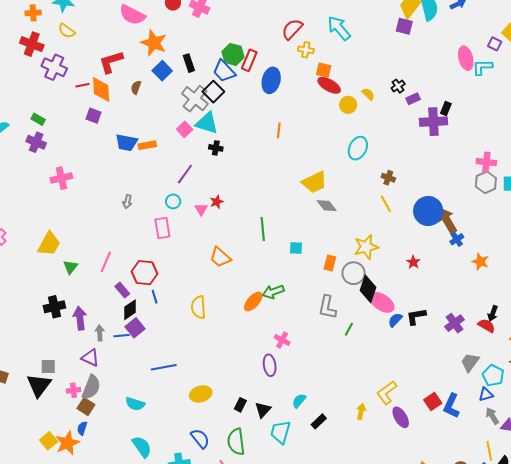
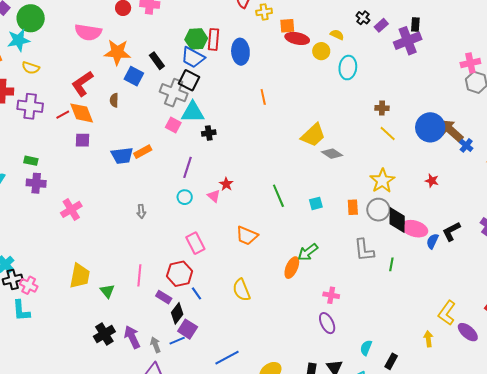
cyan ellipse: (358, 148) -> (348, 68), moved
pink rectangle: (162, 228) -> (195, 243), moved

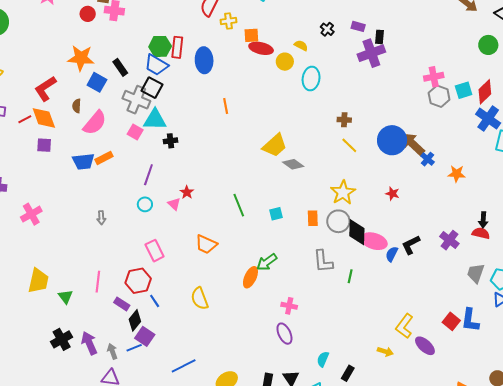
purple rectangle: (381, 25) -> (358, 26), moved, turned 56
pink semicircle: (88, 32) -> (95, 123), moved, turned -60
yellow arrow: (428, 339) -> (385, 352), turned 112

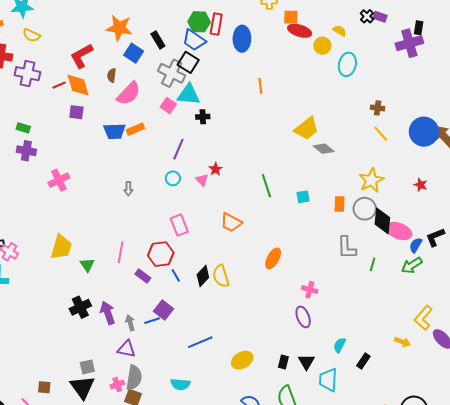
purple rectangle: (358, 26) -> (380, 17), moved
green arrow: (267, 262) -> (412, 265), moved
black diamond: (135, 320) -> (203, 276), moved

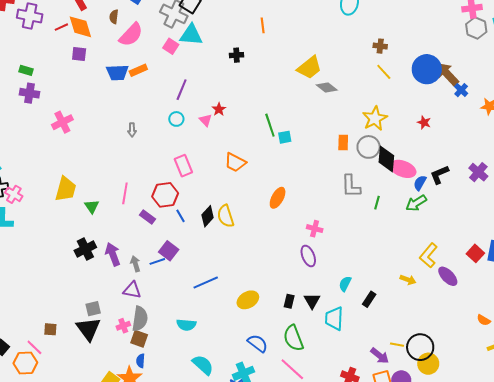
black cross: (203, 117) -> (236, 55), moved
cyan square: (303, 197) -> (285, 137), moved

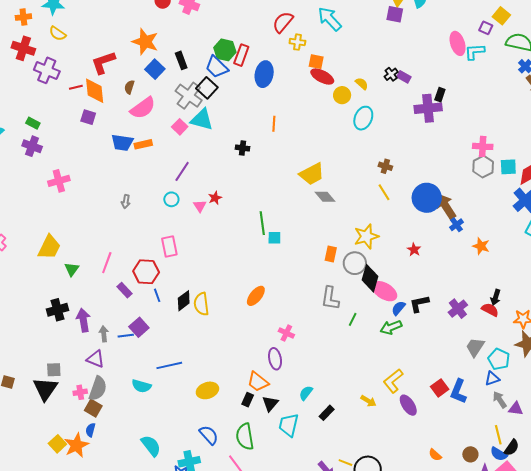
orange trapezoid: (235, 162) -> (258, 382), moved
cyan semicircle: (186, 325) -> (141, 386), moved

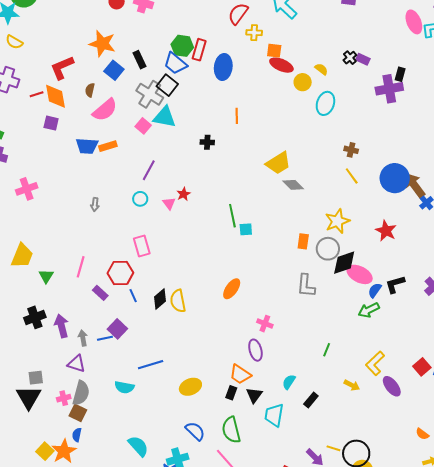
red star: (414, 250) -> (386, 231), size x1.5
black diamond: (370, 278) -> (344, 263), turned 60
green line: (353, 319) -> (327, 350), moved

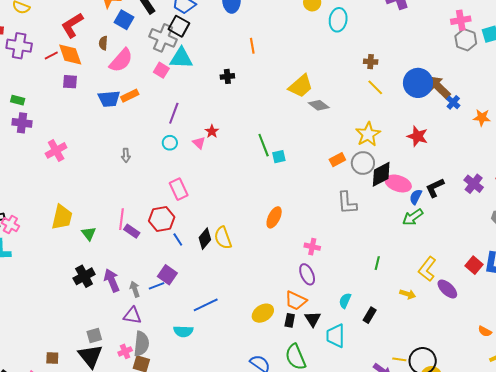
orange rectangle: (303, 241) -> (337, 160), turned 63
purple rectangle: (100, 293) -> (132, 231), moved
yellow ellipse: (190, 387) -> (263, 313), moved

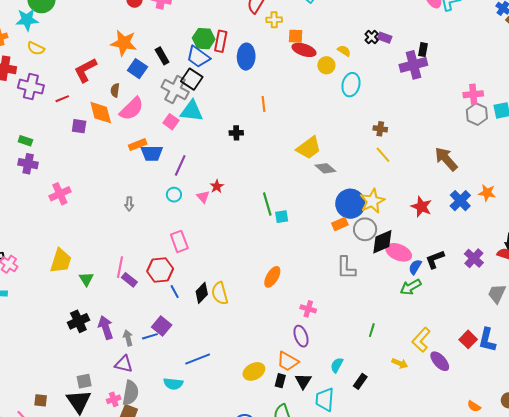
orange diamond: (70, 55) -> (101, 113), moved
blue circle: (418, 83) -> (350, 204), moved
blue trapezoid: (109, 99) -> (152, 153), moved
blue cross: (453, 102) -> (460, 201), moved, size x1.5

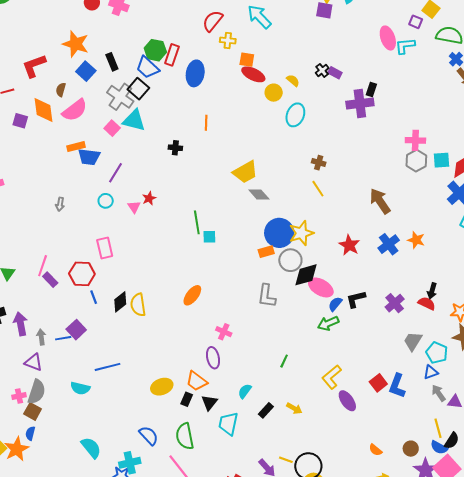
yellow arrow: (400, 363) -> (294, 408), moved

